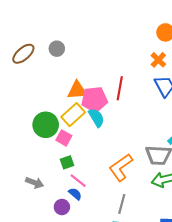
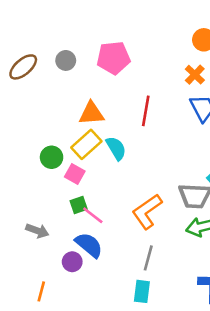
pink pentagon: (94, 99) -> (113, 58), moved
green circle: (46, 125) -> (52, 157), size x0.7
pink line: (78, 181) -> (93, 215), moved
blue semicircle: (75, 194) -> (89, 245), size x1.6

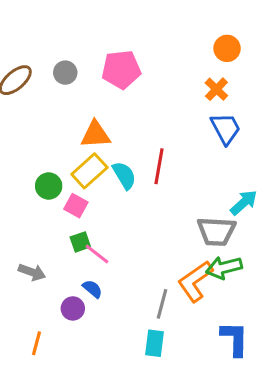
red line: (146, 111) -> (159, 166), moved
orange L-shape: (147, 211) -> (195, 281), moved
blue semicircle: (89, 245) -> (92, 289), size x0.6

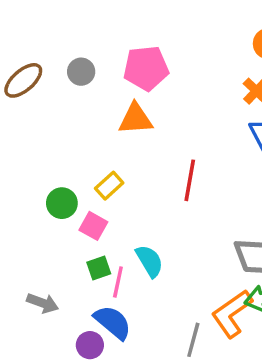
orange triangle: (95, 135) -> (135, 119), moved
yellow rectangle: (89, 171) -> (109, 186), size x0.7
cyan semicircle: (124, 175) -> (149, 261), moved
pink line: (97, 254) -> (118, 282), turned 64
blue semicircle: (92, 289) -> (113, 322), size x1.6

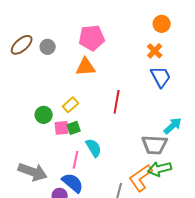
gray circle: (81, 72) -> (48, 47), moved
pink square: (93, 226) -> (62, 128), turned -35
green square: (99, 268) -> (74, 128), moved
gray arrow: (43, 303) -> (33, 172), size x1.6

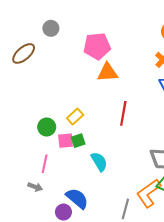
gray circle: (48, 47) -> (51, 28), moved
orange triangle: (86, 67) -> (108, 72), moved
pink line: (76, 160) -> (45, 164), moved
gray arrow: (33, 172) -> (35, 187), size x0.5

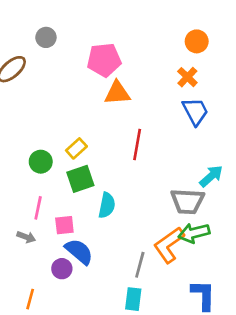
pink square: (66, 141) -> (64, 225), moved
green square: (78, 141) -> (80, 179), size x1.5
cyan semicircle: (99, 162) -> (107, 205), turned 42

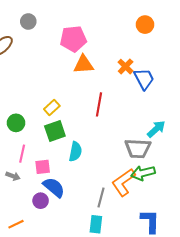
orange cross: (187, 77) -> (126, 67), moved
green circle: (41, 162) -> (16, 123), moved
orange line: (30, 299) -> (16, 224), turned 49

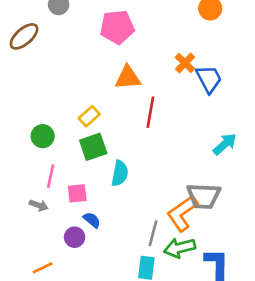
orange triangle: (84, 64) -> (128, 78), moved
gray trapezoid: (138, 148) -> (204, 196), moved
green arrow: (143, 173) -> (180, 248), moved
blue semicircle: (54, 187) -> (92, 220), size x0.6

